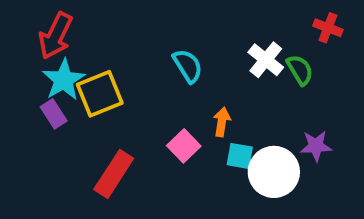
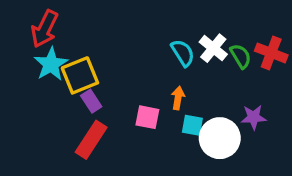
red cross: (328, 28) -> (271, 53), moved, size x1.4
cyan semicircle: (188, 66) -> (183, 53), moved
purple rectangle: (54, 114) -> (91, 101), moved
pink square: (184, 146) -> (147, 117), turned -35

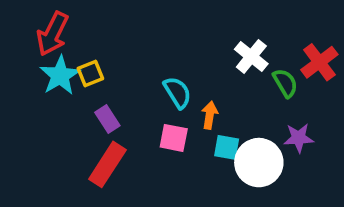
cyan semicircle: (183, 53) -> (177, 92), moved
red cross: (271, 53) -> (319, 62), turned 32
green semicircle: (241, 56) -> (285, 83), moved
yellow square: (80, 75) -> (90, 74), moved, size x0.6

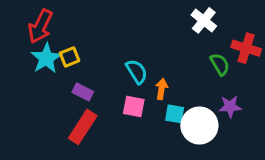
white cross: (251, 57) -> (204, 20), moved
red cross: (319, 62) -> (246, 48), turned -36
purple rectangle: (107, 119) -> (83, 92), turned -30

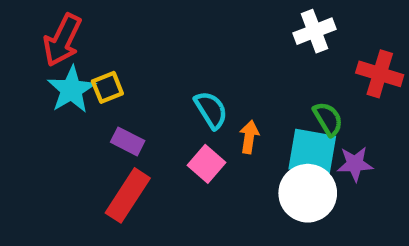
white cross: (204, 20) -> (314, 31), turned 30
green semicircle: (220, 64) -> (328, 119), moved
pink square: (134, 107) -> (206, 164), turned 30
cyan square: (175, 114) -> (312, 153), moved, size x1.6

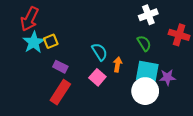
green semicircle: (328, 119) -> (144, 43), moved

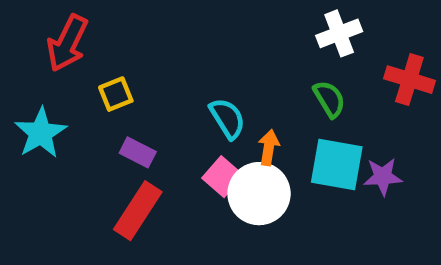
cyan star: (34, 42) -> (41, 133), moved
white circle: (145, 91) -> (259, 194), moved

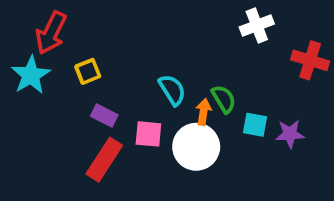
green semicircle: (329, 99) -> (224, 99), moved
cyan star: (41, 133) -> (31, 75), moved
cyan square: (337, 164) -> (255, 125), size x0.6
pink square: (223, 177) -> (148, 134), moved, turned -36

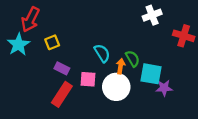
cyan square: (255, 125) -> (151, 74), size x1.5
purple star: (290, 134) -> (164, 88), moved

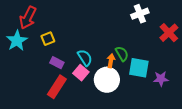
red cross: (184, 36) -> (169, 33), turned 30
cyan semicircle: (102, 53) -> (85, 58), moved
pink square: (88, 79) -> (81, 73), turned 35
purple star: (164, 88) -> (161, 79), moved

